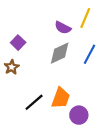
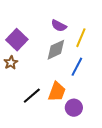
yellow line: (85, 18) -> (81, 38), moved
purple square: (18, 43) -> (17, 40), size x1.5
blue line: (90, 54) -> (77, 67), moved

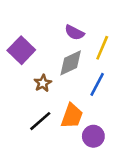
brown star: (11, 63) -> (43, 83), moved

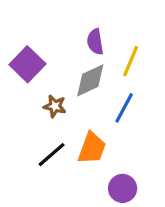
purple semicircle: (74, 33) -> (95, 42), turned 54
brown star: (43, 83) -> (55, 106), turned -30
purple circle: (93, 136) -> (123, 188), moved

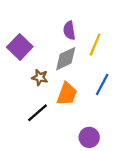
blue line: (124, 108) -> (102, 85), moved
orange trapezoid: (92, 148) -> (67, 94), moved

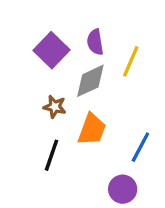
purple square: (20, 47) -> (52, 50), moved
blue line: (102, 85) -> (140, 147), moved
black line: (37, 113) -> (52, 155), turned -30

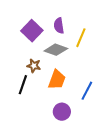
gray diamond: (90, 81) -> (56, 50), turned 45
black line: (52, 155) -> (23, 85), moved
purple circle: (123, 189) -> (62, 112), moved

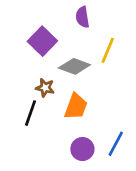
purple semicircle: (59, 26) -> (82, 17), moved
blue line: (87, 91) -> (116, 144), moved

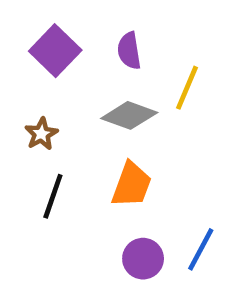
purple semicircle: (82, 17) -> (129, 51), moved
purple square: (42, 41) -> (55, 51), moved
brown star: (45, 88) -> (41, 134), moved, turned 30

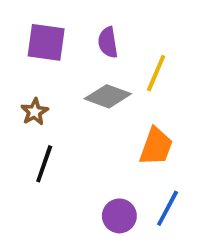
purple square: (55, 51) -> (46, 42), turned -36
orange trapezoid: (131, 185) -> (156, 147), moved

